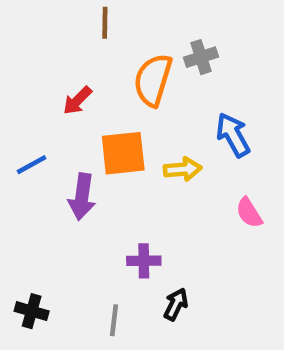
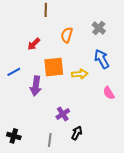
gray cross: (201, 57) -> (99, 28), moved, turned -32
orange semicircle: (153, 80) -> (67, 35), size x0.7
purple cross: (144, 261) -> (63, 114), turned -32

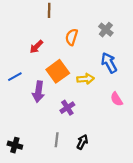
orange square: (54, 67) -> (58, 71), turned -30
purple cross: (63, 114) -> (67, 108), moved
gray line: (50, 140) -> (57, 140), moved

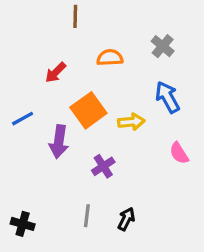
orange semicircle: (72, 37) -> (110, 58), turned 70

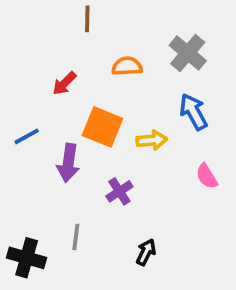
gray cross: (163, 46) -> (188, 53), size x1.4
orange square: (88, 110) -> (102, 127), turned -32
gray line: (87, 216) -> (76, 237), moved
black cross: (23, 224) -> (27, 258), size x1.4

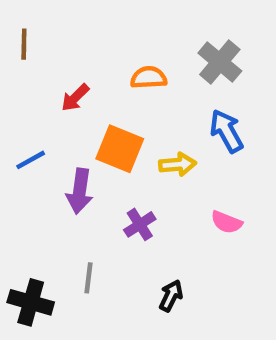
brown line: (87, 19) -> (24, 44), moved
pink semicircle: (207, 176) -> (227, 222), moved, turned -36

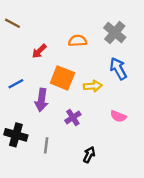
brown line: (24, 44) -> (12, 23), turned -63
black cross: (31, 302) -> (16, 135), moved

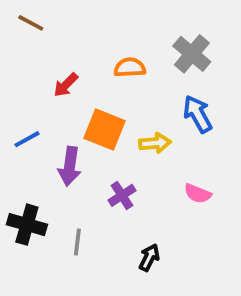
brown line: (12, 23) -> (31, 23), moved

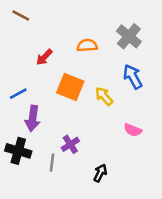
yellow arrow: (155, 143) -> (104, 96), turned -126
purple arrow: (70, 166) -> (33, 118), moved
purple cross: (122, 195) -> (70, 144), moved

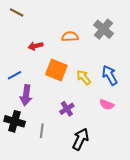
red arrow: (44, 57) -> (35, 46), turned 32
blue arrow: (133, 77) -> (110, 75), moved
purple cross: (70, 144) -> (67, 109), moved
black arrow: (100, 173) -> (80, 139), size x1.5

